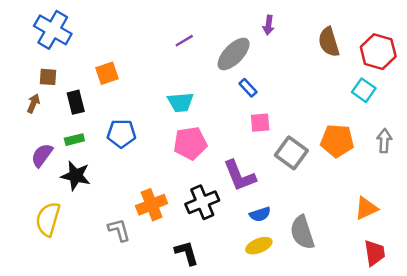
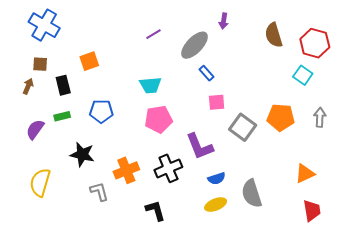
black star: (76, 176) -> (82, 154), moved

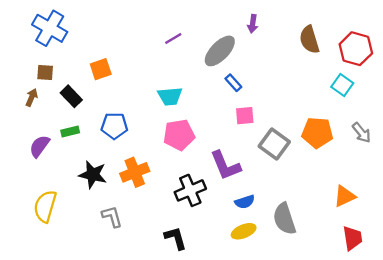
black rectangle: (63, 85) -> (71, 96), turned -30
gray arrow: (320, 117) -> (362, 133), turned 138
orange cross: (126, 170) -> (135, 172), moved

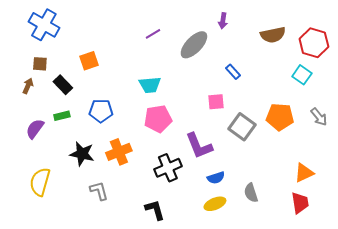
brown semicircle: (309, 40) -> (273, 35), turned -85
blue rectangle: (233, 83) -> (233, 72), moved
gray semicircle: (284, 219) -> (251, 193), size x0.7
red trapezoid: (352, 238) -> (300, 203), moved

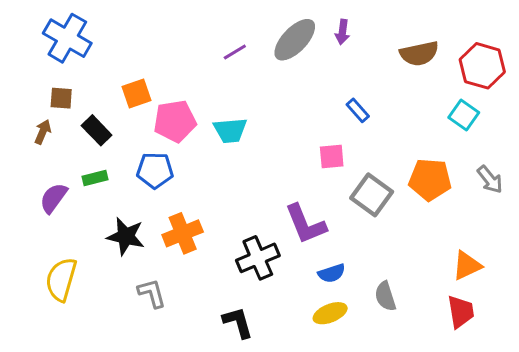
gray ellipse: (194, 45) -> (295, 40), moved
pink pentagon: (158, 119) -> (175, 121), moved

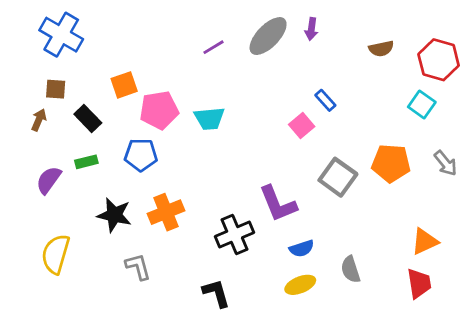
brown semicircle: (419, 54) -> (381, 49), size x0.7
pink square: (332, 156) -> (302, 125), moved, turned -35

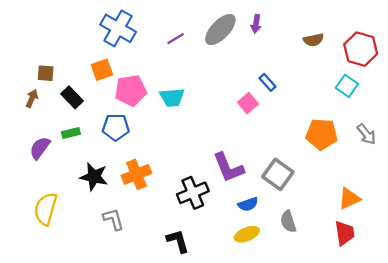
blue cross: (61, 35) -> (118, 28), moved
gray square: (338, 177) -> (278, 174), moved

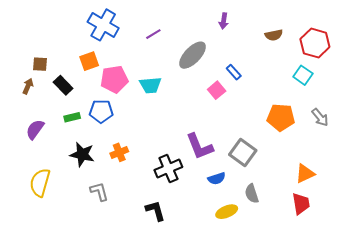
gray ellipse: (220, 30) -> (193, 55), moved
green rectangle: (71, 133) -> (72, 117), moved
orange cross: (136, 174) -> (119, 152), size x0.7
yellow ellipse: (247, 234) -> (227, 212), moved

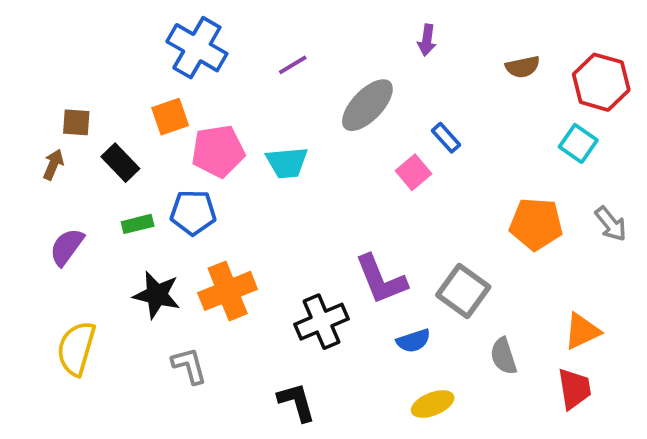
orange cross: (119, 152) -> (228, 291), size x1.6
gray semicircle: (252, 194) -> (503, 356), moved

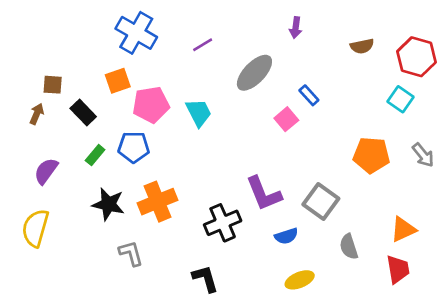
cyan trapezoid: (287, 163) -> (199, 113), turned -112
green rectangle: (138, 224) -> (95, 155), turned -36
yellow semicircle: (76, 348) -> (35, 228), moved

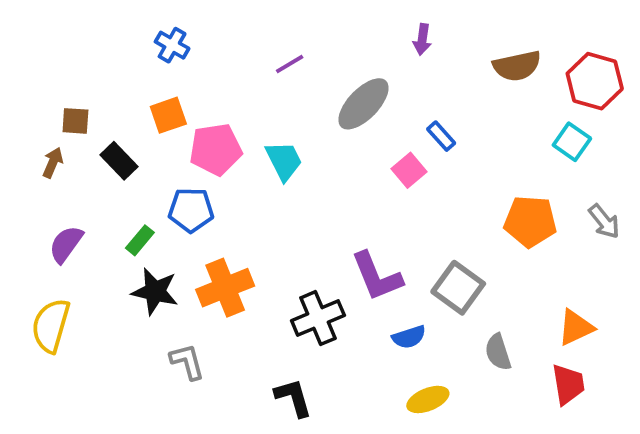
blue cross: (136, 33) -> (172, 45), moved, size x0.6
brown semicircle: (362, 46) -> (517, 66), size x1.4
green rectangle: (95, 155) -> (140, 240), moved

